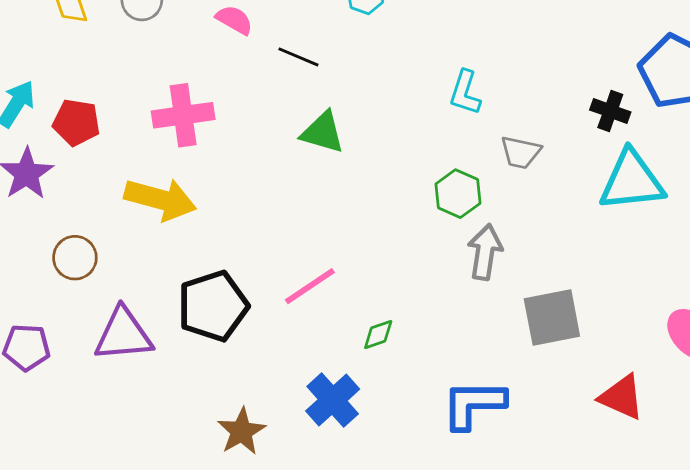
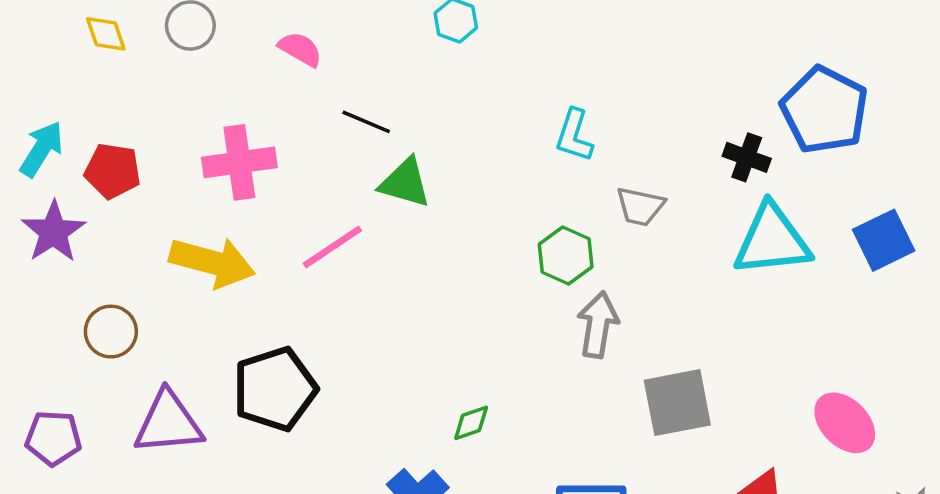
black line: (298, 57) -> (366, 122), moved
pink line: (310, 286) -> (332, 247), moved

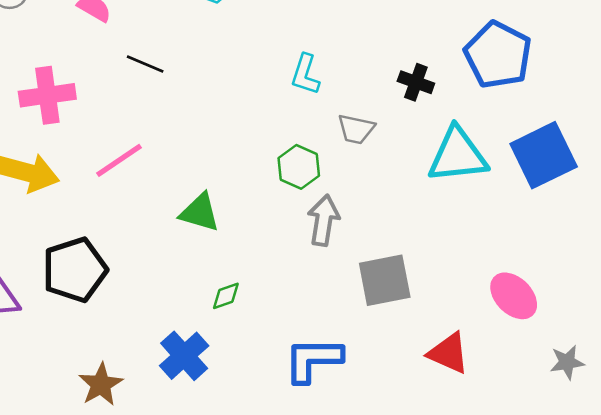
black cross: (747, 157) -> (416, 82), moved
green triangle: (405, 183) -> (200, 213), moved
blue square: (884, 240) -> (544, 155), size x1.4

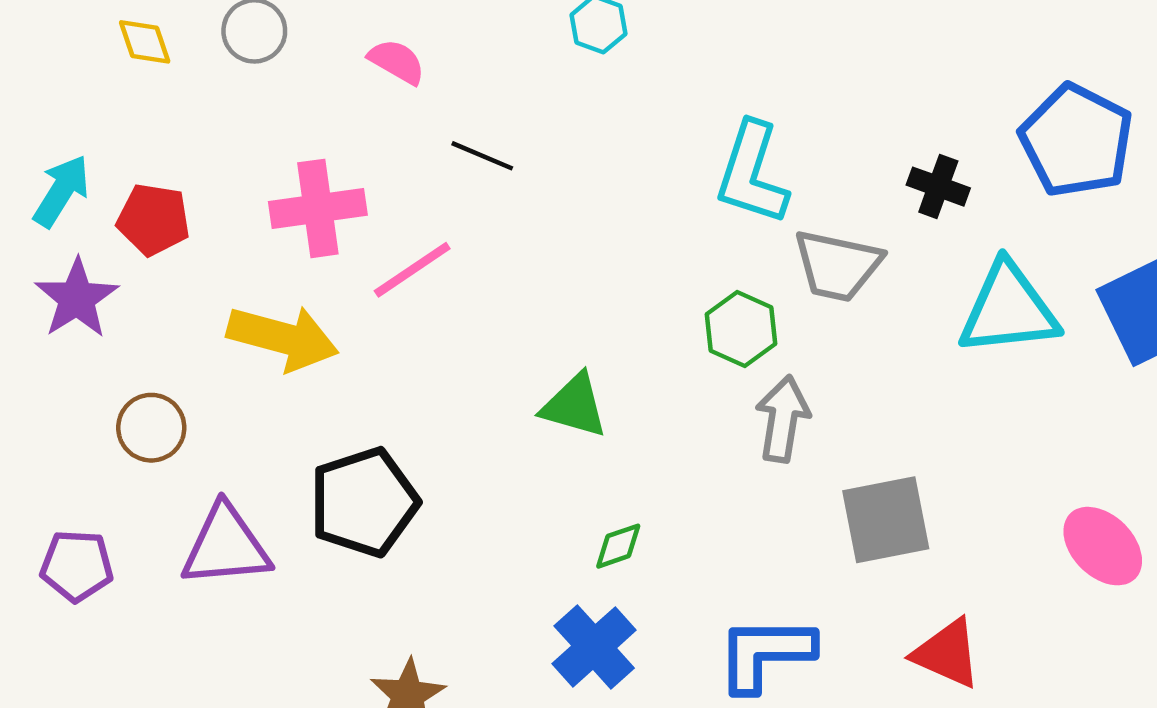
cyan L-shape: (305, 74) -> (752, 173), size x1.5
gray trapezoid: (356, 129) -> (837, 265), size x1.4
pink line: (119, 160) -> (412, 270), moved
red triangle: (449, 353) -> (947, 653), moved
blue cross: (184, 356) -> (594, 647), moved

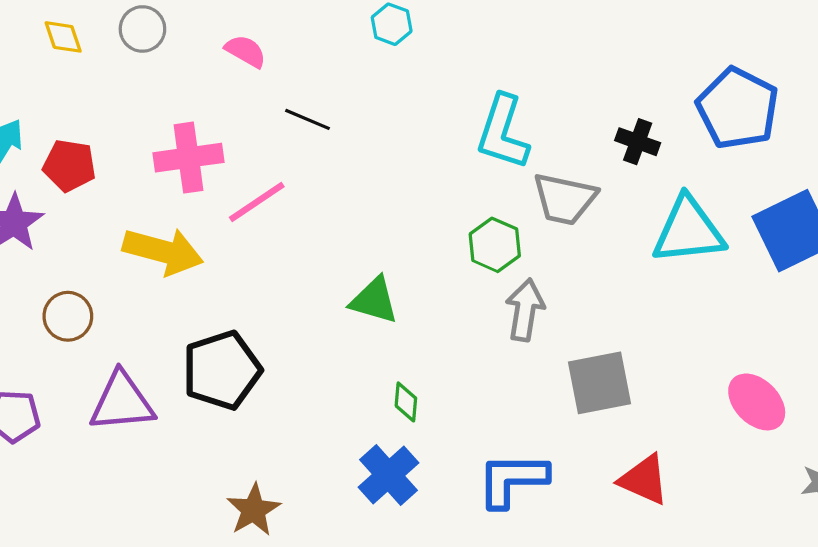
green diamond: (618, 546) -> (406, 402), turned -66

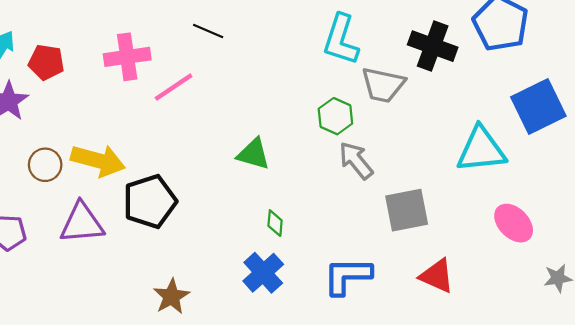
black cross: (638, 142) -> (433, 46), size x1.6
cyan triangle: (688, 231) -> (481, 150), moved
yellow arrow: (163, 251) -> (98, 160), moved
gray arrow: (525, 310) -> (356, 160), turned -48

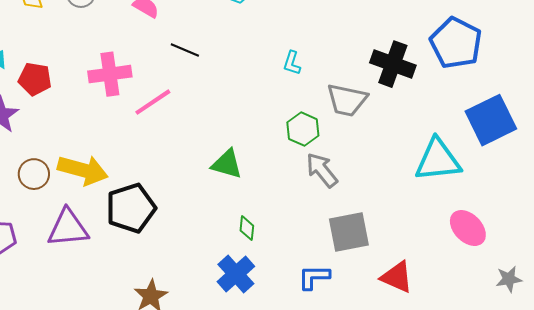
cyan L-shape: (341, 40) -> (292, 63), moved, size x0.5
gray square: (407, 210) -> (349, 232), moved
blue L-shape: (347, 276) -> (314, 277), size x0.7

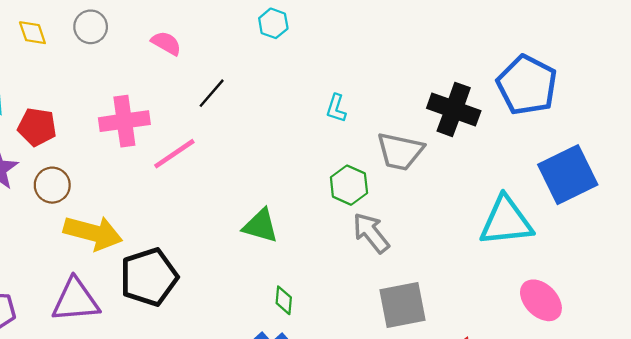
black line: (185, 50) -> (212, 93), turned -72
brown circle: (34, 174) -> (52, 185), moved

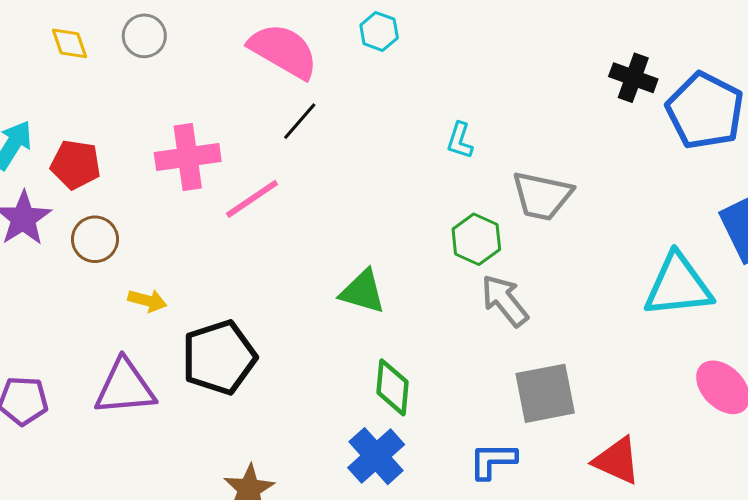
pink semicircle: (166, 43) -> (283, 51), moved, size x1.8
black cross: (454, 109) -> (633, 78), moved, size x0.7
yellow arrow: (93, 233) -> (147, 301), size x0.5
green diamond: (284, 300) -> (393, 387), size x1.5

